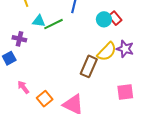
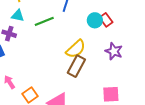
cyan triangle: (39, 21) -> (18, 16), moved
yellow semicircle: (107, 52) -> (76, 49), moved

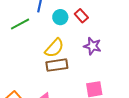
cyan circle: (95, 20) -> (60, 17), moved
brown rectangle: (76, 66) -> (57, 65), turned 60

